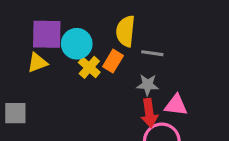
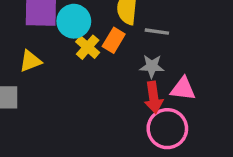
yellow triangle: (37, 63) -> (30, 61), moved

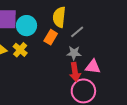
gray line: (157, 32) -> (77, 32), turned -48
yellow cross: (88, 47) -> (20, 50), moved

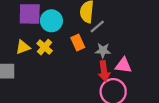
gray line: (77, 32) -> (97, 27), moved
orange rectangle: (51, 37) -> (78, 43), moved, turned -56

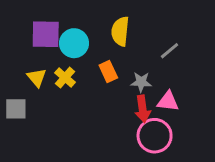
gray line: (97, 27) -> (169, 51), moved
yellow triangle: (23, 47) -> (37, 78), turned -49

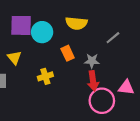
yellow semicircle: (120, 31) -> (76, 23), turned -90
yellow cross: (65, 78) -> (45, 76), moved, turned 32
pink triangle: (168, 101) -> (126, 87), moved

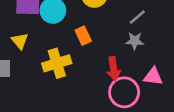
gray star: (92, 61) -> (135, 41), moved
yellow cross: (45, 76) -> (57, 63), size x1.5

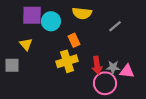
gray star: (135, 41) -> (113, 67), moved
yellow cross: (57, 63) -> (67, 61), moved

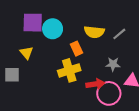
yellow semicircle: (82, 13) -> (94, 32), moved
red arrow: (97, 65) -> (95, 84), moved, turned -90
gray star: (113, 67) -> (113, 64), moved

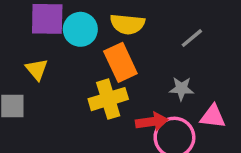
yellow semicircle: (94, 32) -> (127, 24), moved
orange rectangle: (77, 49) -> (120, 62), size x1.5

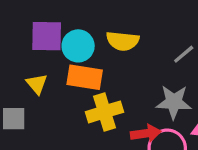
orange rectangle: (120, 62) -> (85, 77), moved, turned -56
gray star: (181, 89) -> (174, 102), size x1.5

